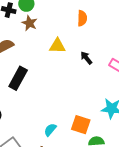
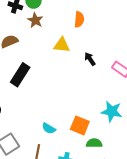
orange semicircle: (82, 18) -> (79, 19), moved
cyan semicircle: (50, 130) -> (49, 128), turned -104

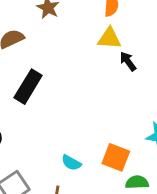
yellow triangle: (62, 45) -> (109, 38), moved

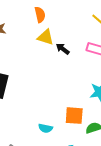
yellow triangle: (109, 38) -> (46, 37), turned 30

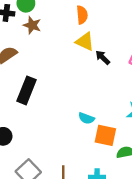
cyan semicircle: (45, 128) -> (86, 118), moved

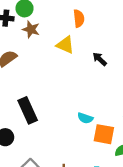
yellow triangle: (85, 42) -> (65, 45), moved
black rectangle: (27, 90) -> (28, 110), moved, turned -45

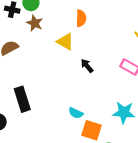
black arrow: (100, 59) -> (87, 66), moved

